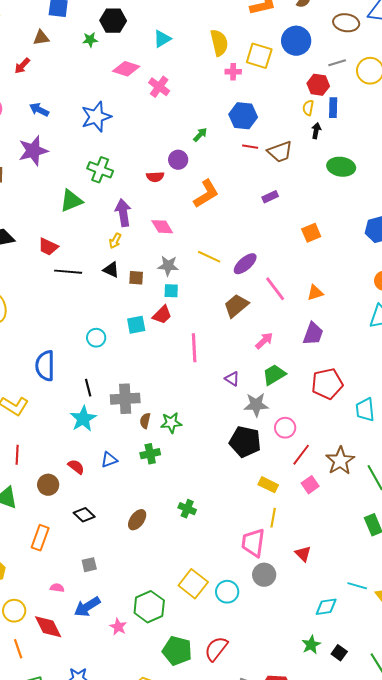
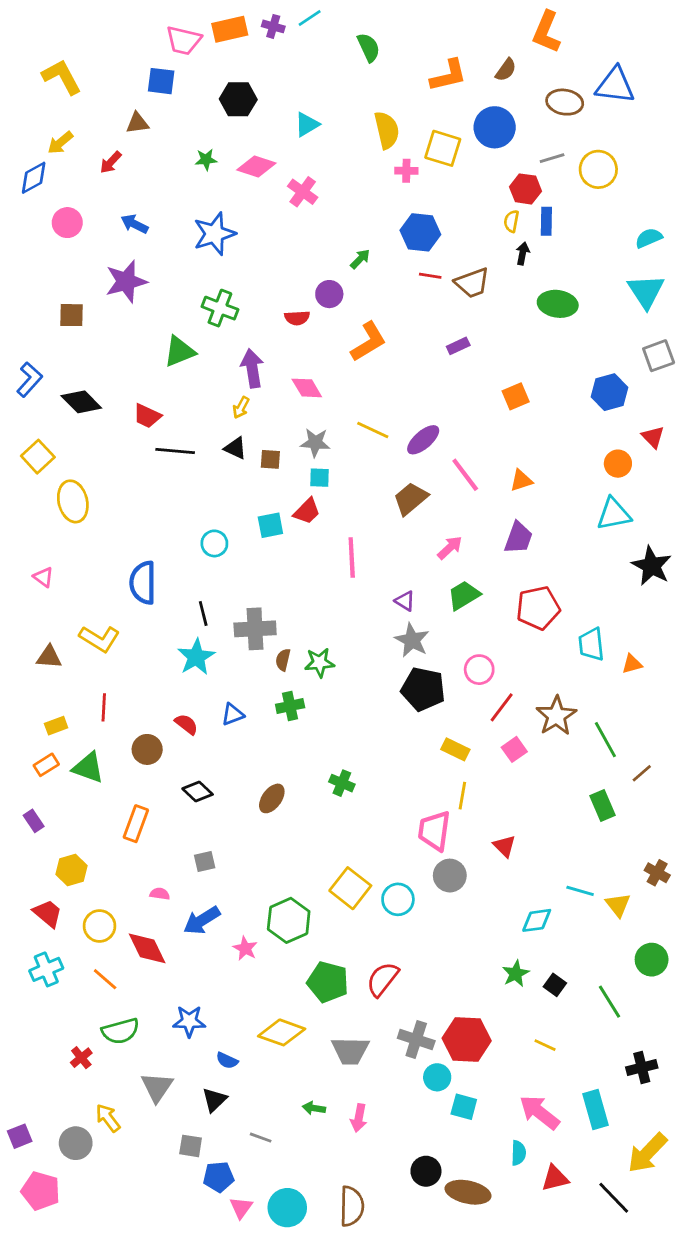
green star: (90, 40) -> (206, 160), moved
gray star: (256, 405) -> (412, 640), moved, turned 30
orange line: (18, 649) -> (105, 979), turned -30

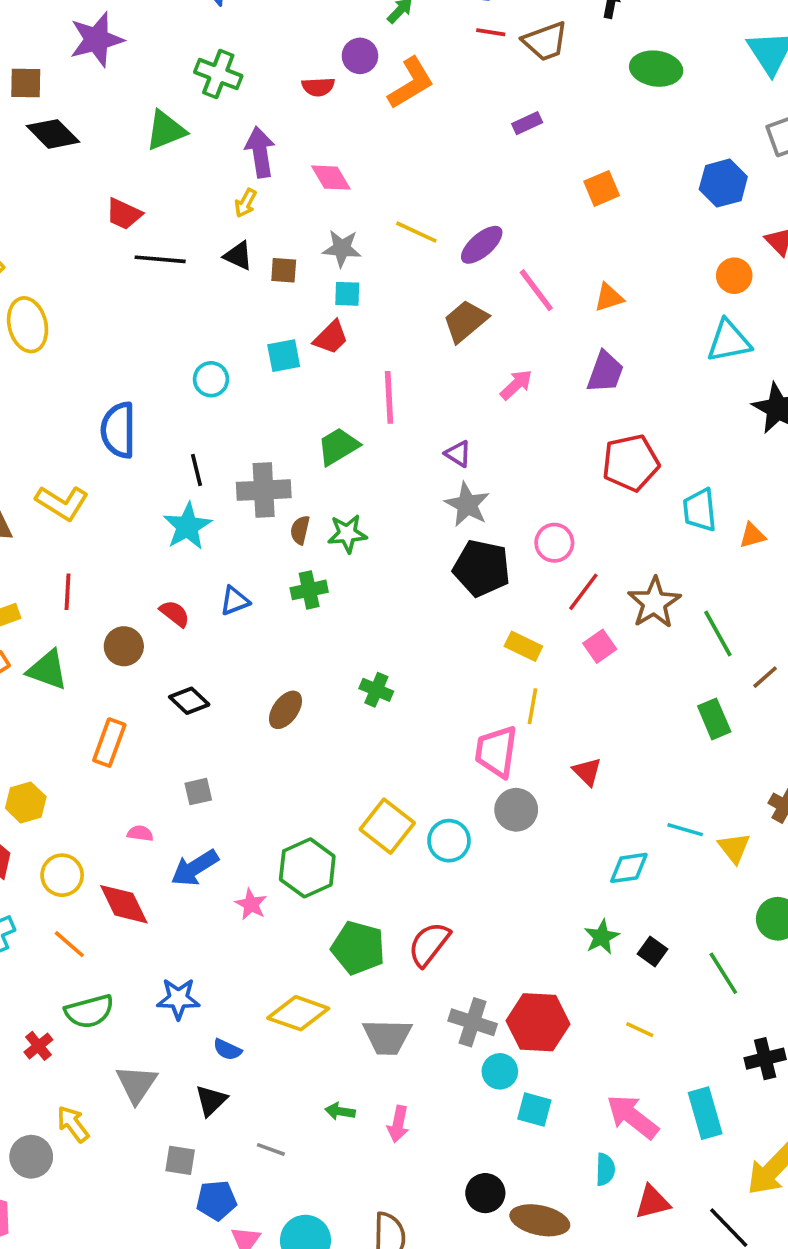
orange L-shape: (369, 342) -> (411, 83), moved
black diamond: (81, 402) -> (53, 134), moved
green trapezoid: (464, 595) -> (338, 446), moved

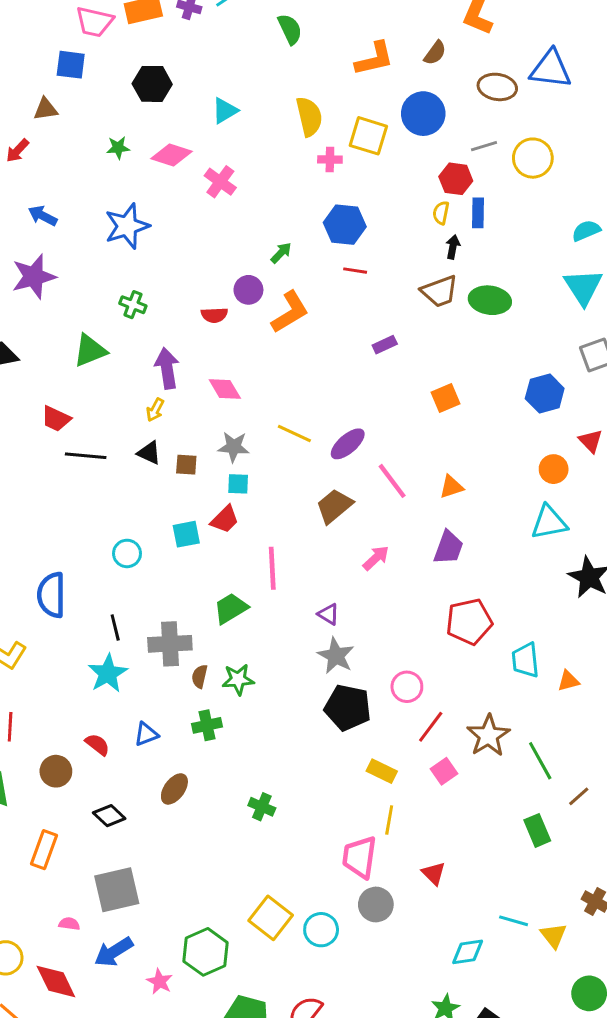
brown trapezoid: (545, 41) -> (440, 291), moved
green cross: (218, 74) -> (133, 305), size x0.7
brown ellipse: (285, 710) -> (174, 789), moved
gray square: (198, 792) -> (117, 890), size x2.0

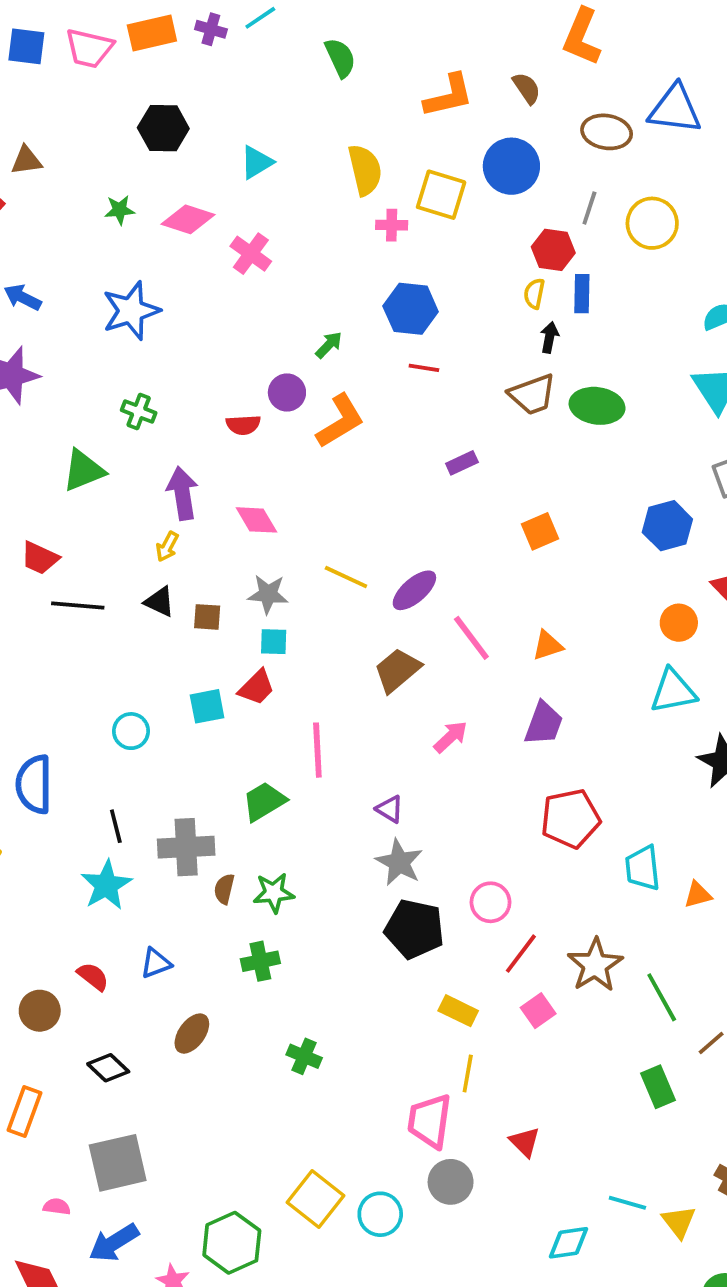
brown semicircle: (435, 53) -> (527, 88), turned -70
blue square: (71, 65) -> (26, 46), moved
gray line: (484, 146) -> (589, 208), turned -55
green cross: (207, 725) -> (260, 961), moved

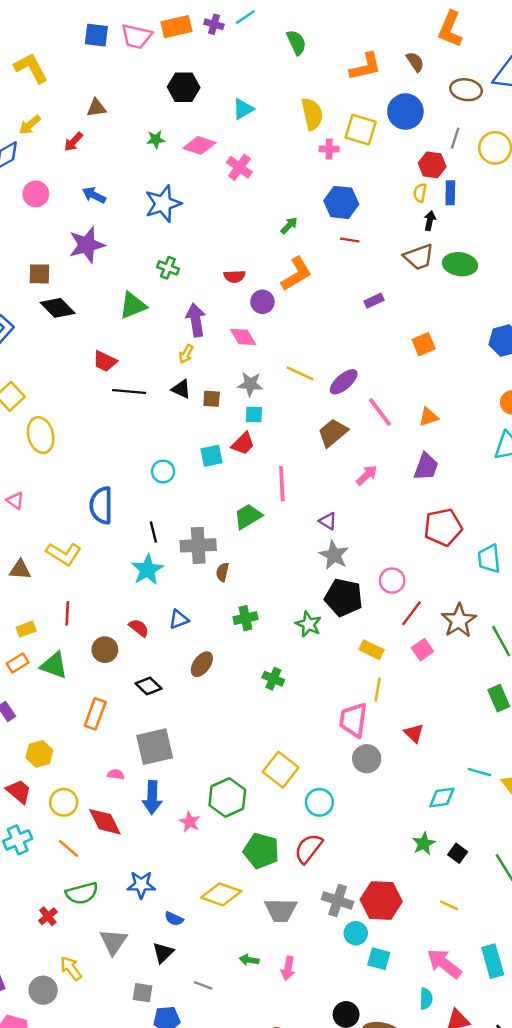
purple circle: (287, 392) -> (262, 302), moved
green star: (274, 893) -> (308, 624), moved, turned 30
cyan circle: (380, 1214) -> (319, 802), moved
blue arrow: (114, 1243) -> (152, 797), turned -56

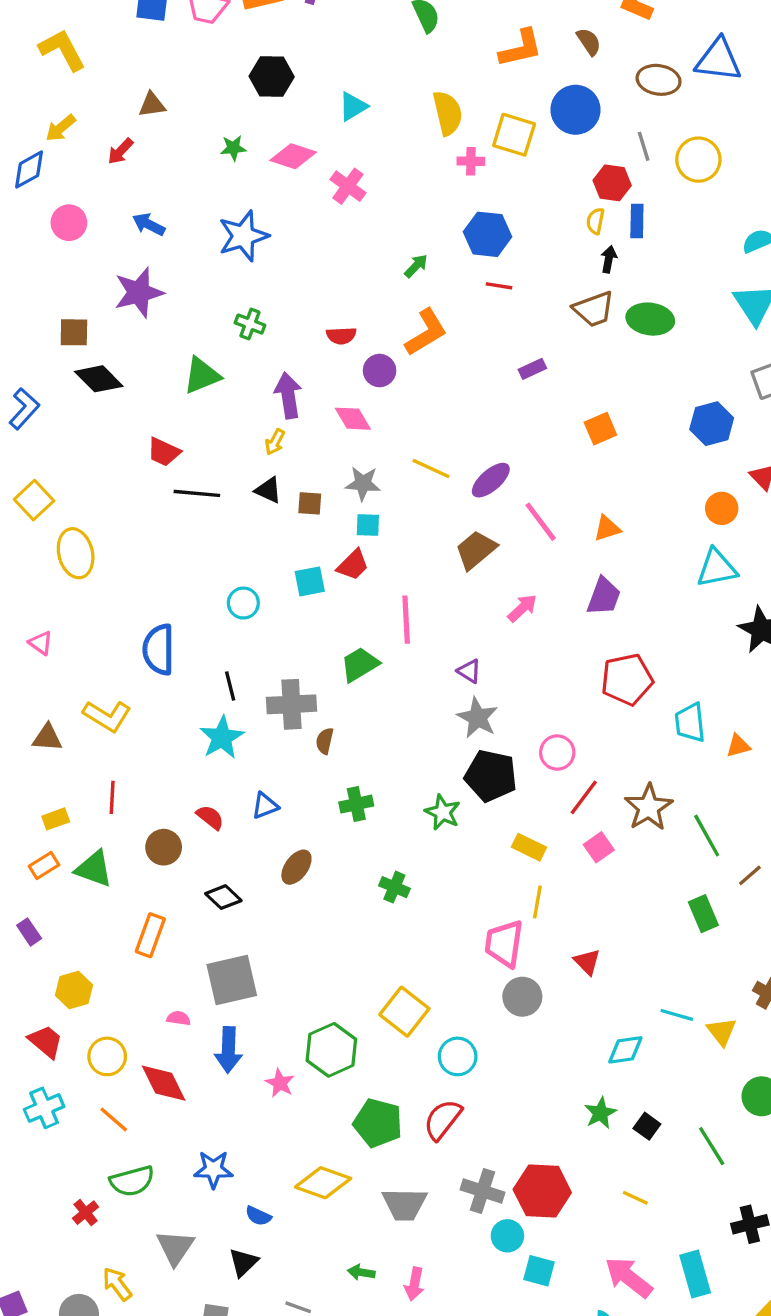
gray line: (455, 138) -> (644, 146), turned -35

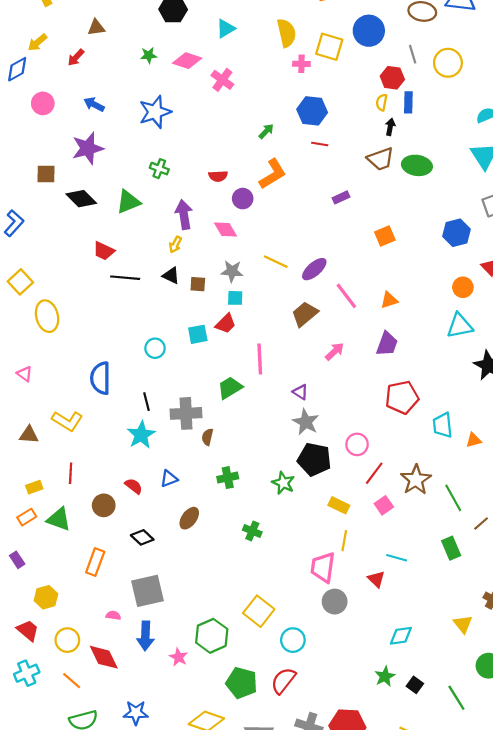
black diamond: (99, 379) -> (81, 199), moved
cyan line: (677, 1015) -> (397, 558), moved

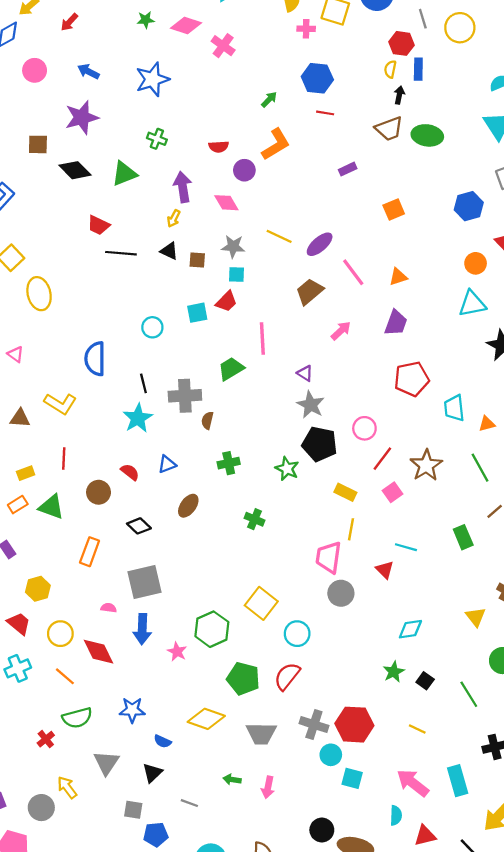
green line: (453, 498) -> (480, 468), moved

